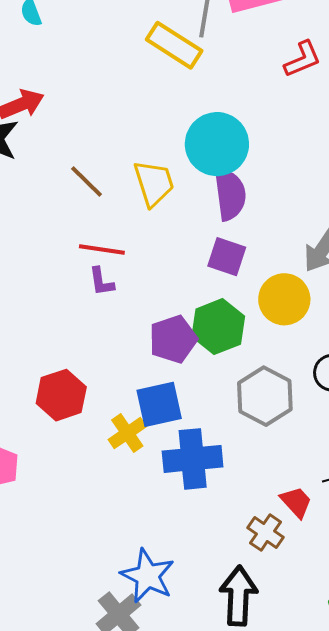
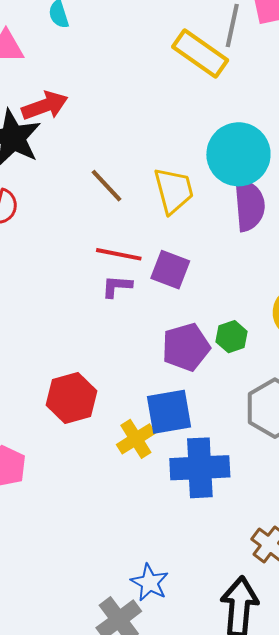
purple square: (227, 257) -> (170, 270), moved
purple L-shape: (101, 282) -> (117, 286), turned 100
green hexagon: (218, 327) -> (232, 337), size x0.6
blue star: (148, 576) -> (150, 582), size x0.7

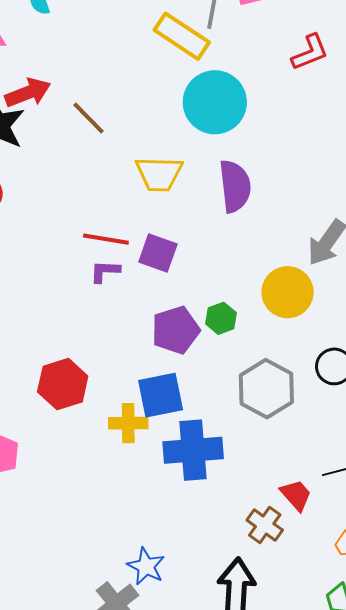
cyan circle: (238, 154) -> (215, 102), moved
brown line: (106, 186) -> (89, 118), moved
yellow trapezoid: (174, 190) -> (159, 174), turned 108
yellow cross: (136, 439) -> (128, 423), turned 33

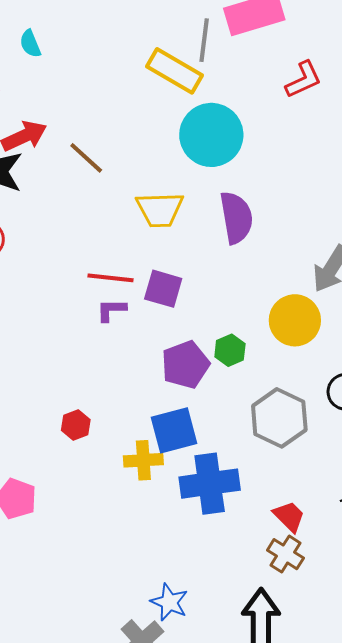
red hexagon: (63, 384) -> (76, 425), size x0.6
red trapezoid: (296, 495) -> (289, 516), moved

